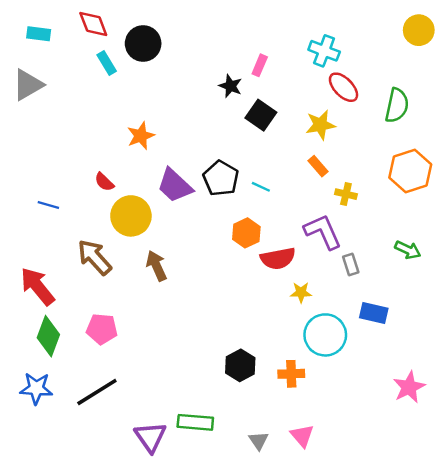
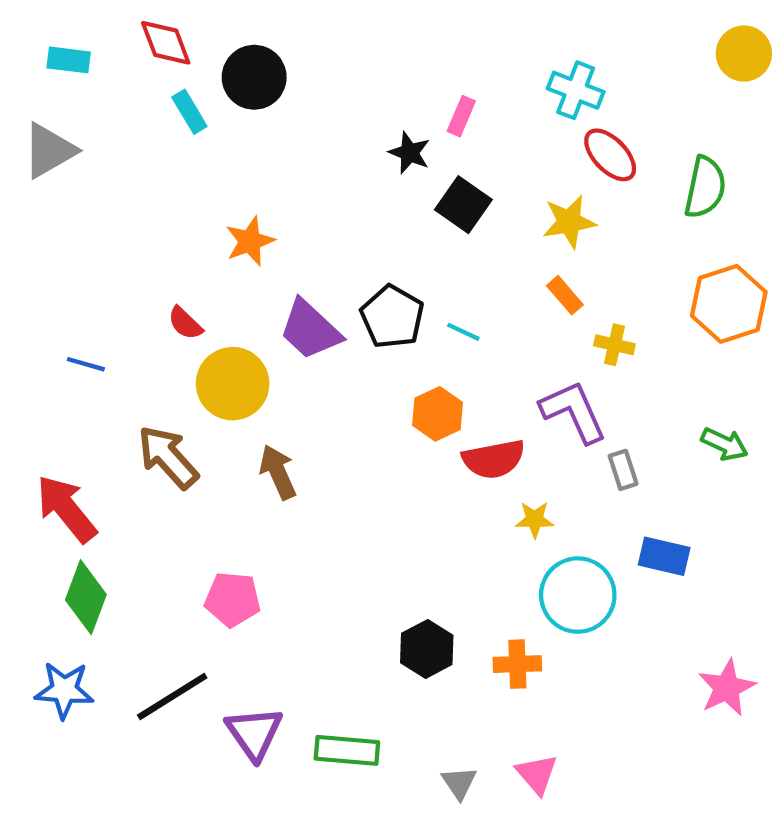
pink pentagon: (102, 329) -> (233, 599), moved
purple triangle: (150, 437) -> (254, 733), moved

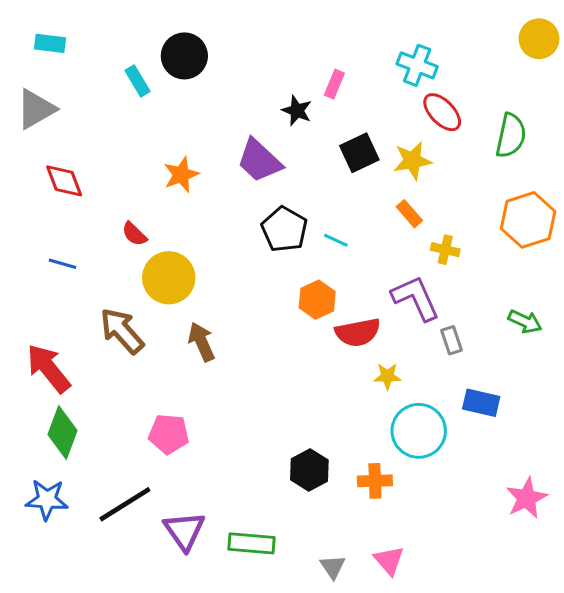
red diamond: (166, 43) -> (64, 181), moved
black square: (463, 205) -> (359, 153), moved, turned 30
purple trapezoid: (310, 330) -> (259, 161), moved

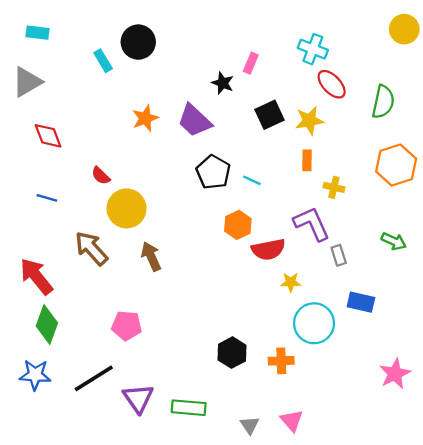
orange star: (181, 175) -> (145, 118), moved
orange rectangle: (409, 214) -> (307, 160), turned 42

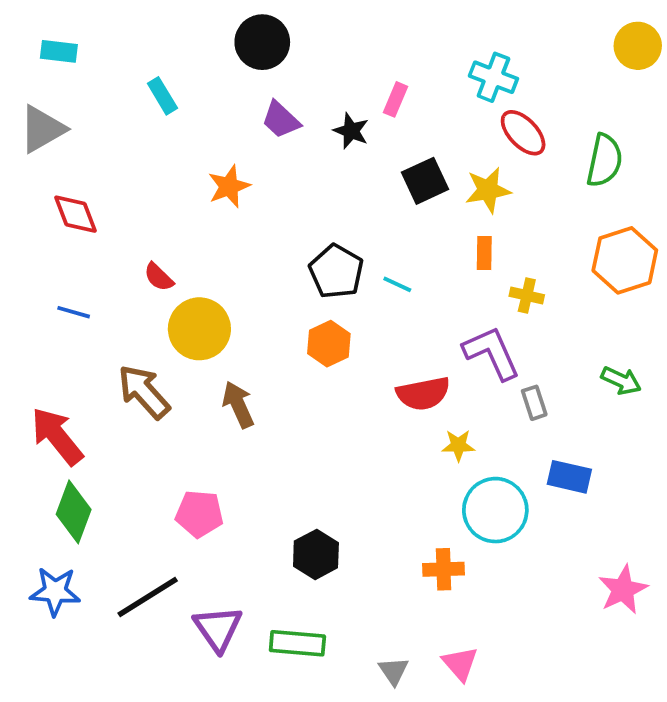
black circle: (138, 42) -> (262, 42), moved
purple trapezoid: (195, 121) -> (281, 120), moved, size x0.7
orange hexagon: (238, 225) -> (329, 344), moved
black hexagon: (232, 353) -> (316, 554), moved

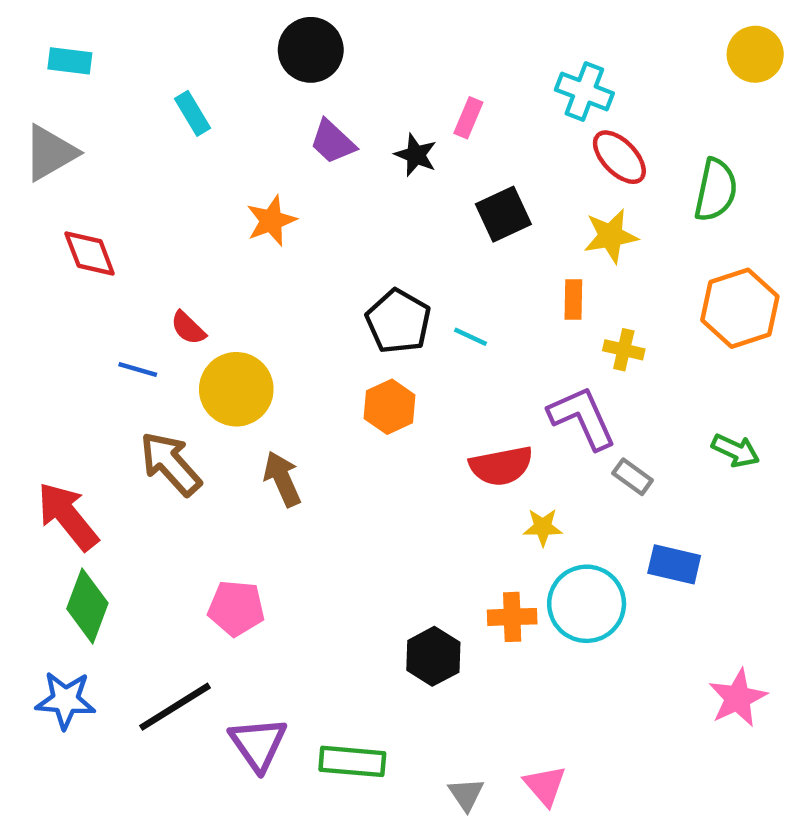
yellow star: (488, 190) -> (611, 236), moved
blue line: (74, 312) -> (138, 370), moved
gray rectangle: (534, 403) -> (633, 477), turned -36
black hexagon: (316, 554) -> (433, 656), moved
orange cross: (444, 569) -> (512, 617), moved

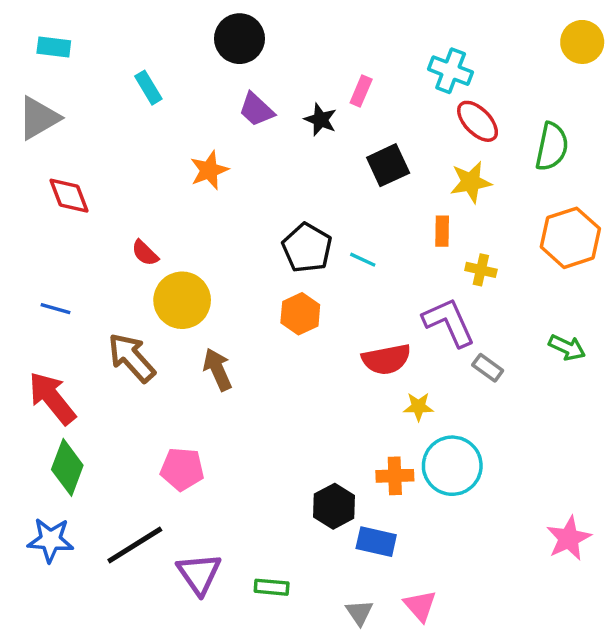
blue line: (138, 370) -> (56, 309), moved
blue rectangle: (674, 564) -> (376, 542), moved
green rectangle: (352, 761) -> (272, 587), size x0.7

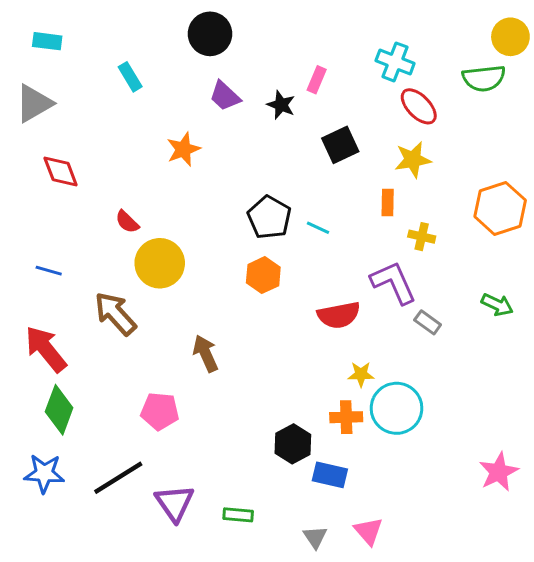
green semicircle: (552, 147) -> (484, 78), moved, turned 72
brown arrow: (218, 369) -> (206, 354), moved
yellow star: (418, 407) -> (361, 374), moved

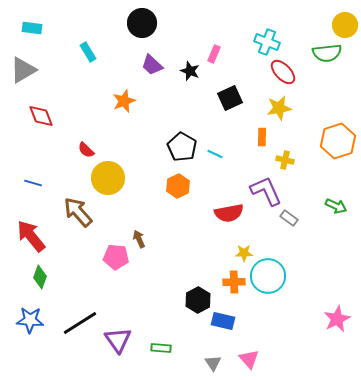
brown arrow: (206, 354) -> (139, 239), size x0.7
green diamond: (59, 410) -> (40, 277), size x0.7
pink pentagon: (160, 411) -> (116, 257), moved

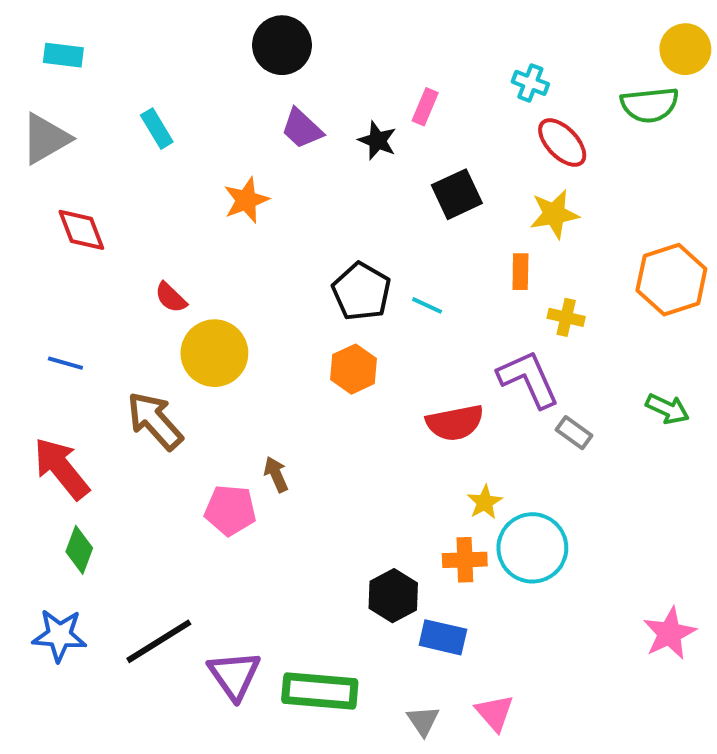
cyan cross: (267, 42) -> (530, 83), size x0.7
cyan rectangle: (88, 52) -> (157, 129), moved
yellow star: (244, 253) -> (485, 502), turned -30
green rectangle: (161, 348) -> (320, 691), size x1.8

